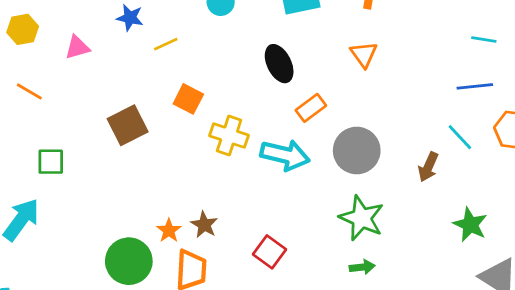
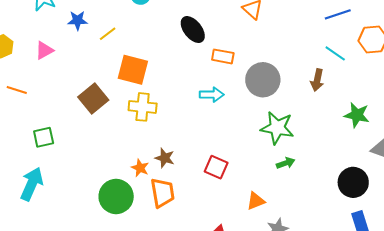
orange square: (188, 99) -> (133, 70), size x1.4
orange rectangle: (311, 108) -> (223, 56), turned 60
yellow cross: (229, 136) -> (143, 107), moved
cyan arrow: (285, 155) -> (212, 95), size x0.7

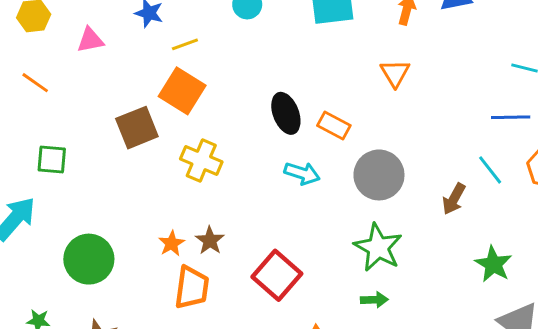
black ellipse: (193, 30) -> (286, 113), moved
orange square: (133, 70) -> (182, 91), moved
red square: (216, 167) -> (277, 275), size x1.4
green circle: (116, 196) -> (89, 259), moved

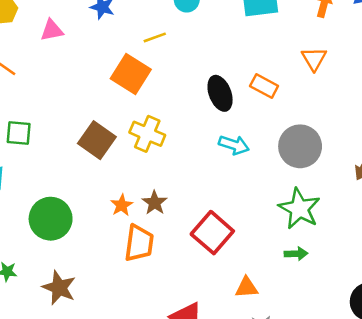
yellow line: (185, 44) -> (155, 37), moved
orange rectangle: (334, 125) -> (264, 86), moved
brown square: (137, 128) -> (97, 140), moved, turned -33

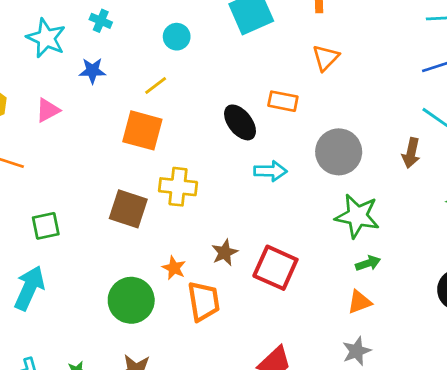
orange triangle: (314, 59) -> (326, 58), turned 32
brown star: (155, 203) -> (225, 253), moved, turned 30
green circle: (51, 219) -> (131, 300), moved
orange triangle: (247, 287) -> (359, 302), moved

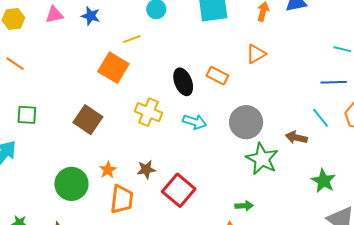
pink triangle: (48, 110) -> (54, 15), moved
brown arrow: (411, 153) -> (296, 138), turned 75
yellow cross: (178, 187) -> (148, 112), moved
green star: (357, 216) -> (262, 159), moved

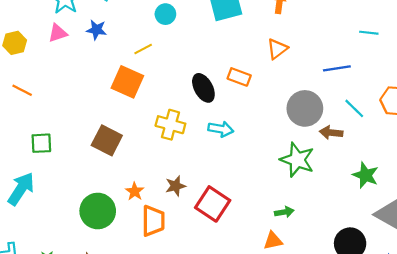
blue line: (334, 82) -> (337, 68), moved
gray circle: (246, 122) -> (305, 108), moved

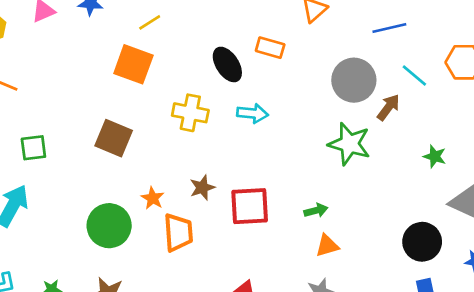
brown arrow: (331, 133) -> (388, 107), turned 125
green star: (366, 175) -> (435, 156), size x0.7
red square: (213, 204) -> (250, 206), turned -32
green arrow: (284, 212) -> (316, 210), moved

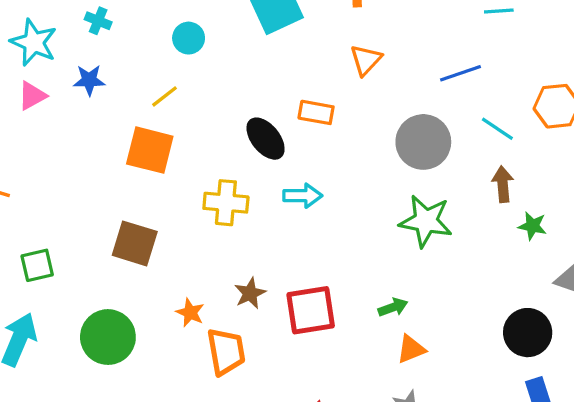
brown arrow: (388, 107) -> (503, 184), moved, turned -36
green circle: (109, 226) -> (108, 337), moved

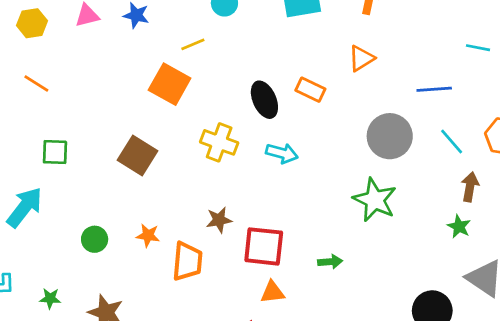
brown arrow: (503, 184) -> (470, 187), moved
orange star: (190, 313) -> (148, 235), moved, turned -30
green circle: (108, 337) -> (95, 239), moved, size x0.6
orange triangle: (411, 349) -> (272, 292), moved

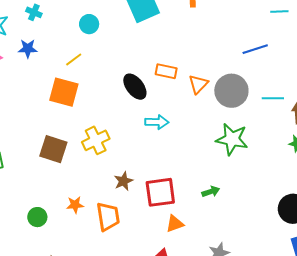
orange triangle: (361, 58) -> (198, 84), moved
cyan line: (452, 141) -> (273, 98), moved, turned -35
yellow cross: (219, 142) -> (96, 140), moved, turned -32

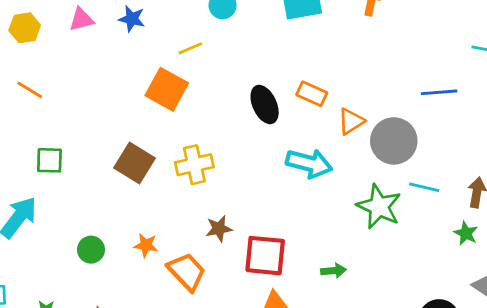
cyan line: (273, 98) -> (424, 187), moved
cyan arrow: (157, 122) -> (309, 163), moved, size x1.4
orange trapezoid: (108, 217) -> (187, 272), turned -48

